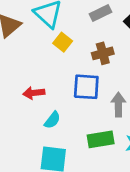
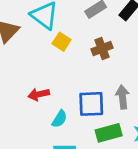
blue square: (86, 87) -> (91, 104), moved

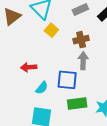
gray arrow: (122, 97) -> (83, 61), moved

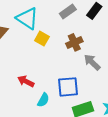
gray arrow: (83, 61) -> (92, 62), moved, turned -36
red arrow: (29, 67) -> (26, 81), turned 42

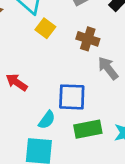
brown cross: (74, 42) -> (88, 39), turned 35
cyan semicircle: (43, 100) -> (47, 120), moved

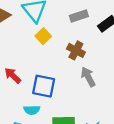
blue square: (72, 97) -> (44, 86), moved
cyan semicircle: (47, 120) -> (32, 110), turned 42

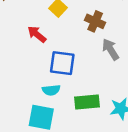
red arrow: (13, 76) -> (37, 34), moved

